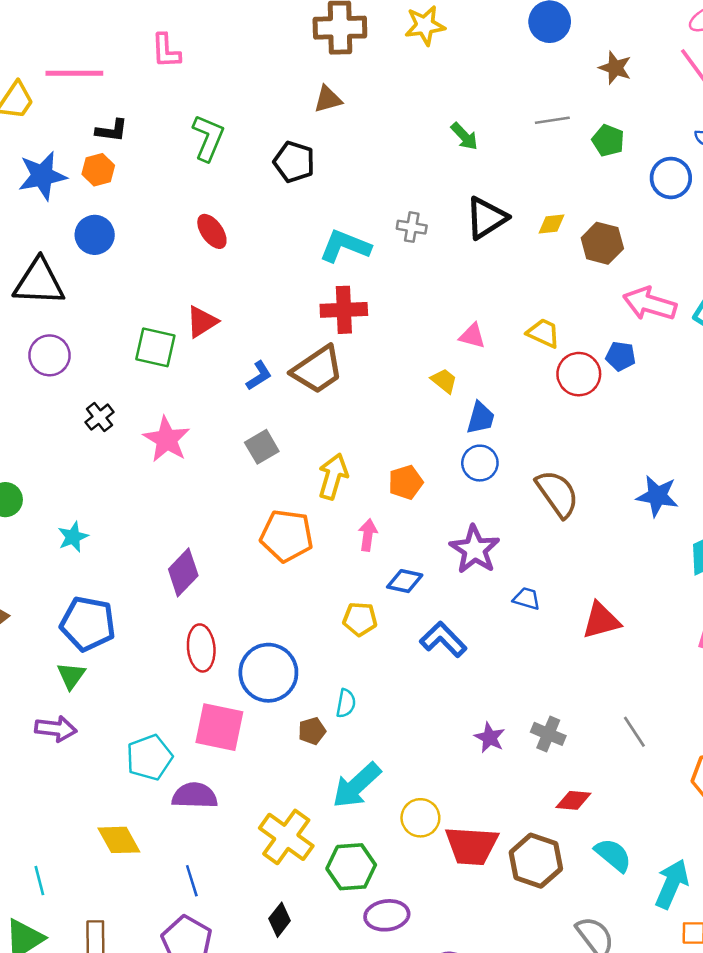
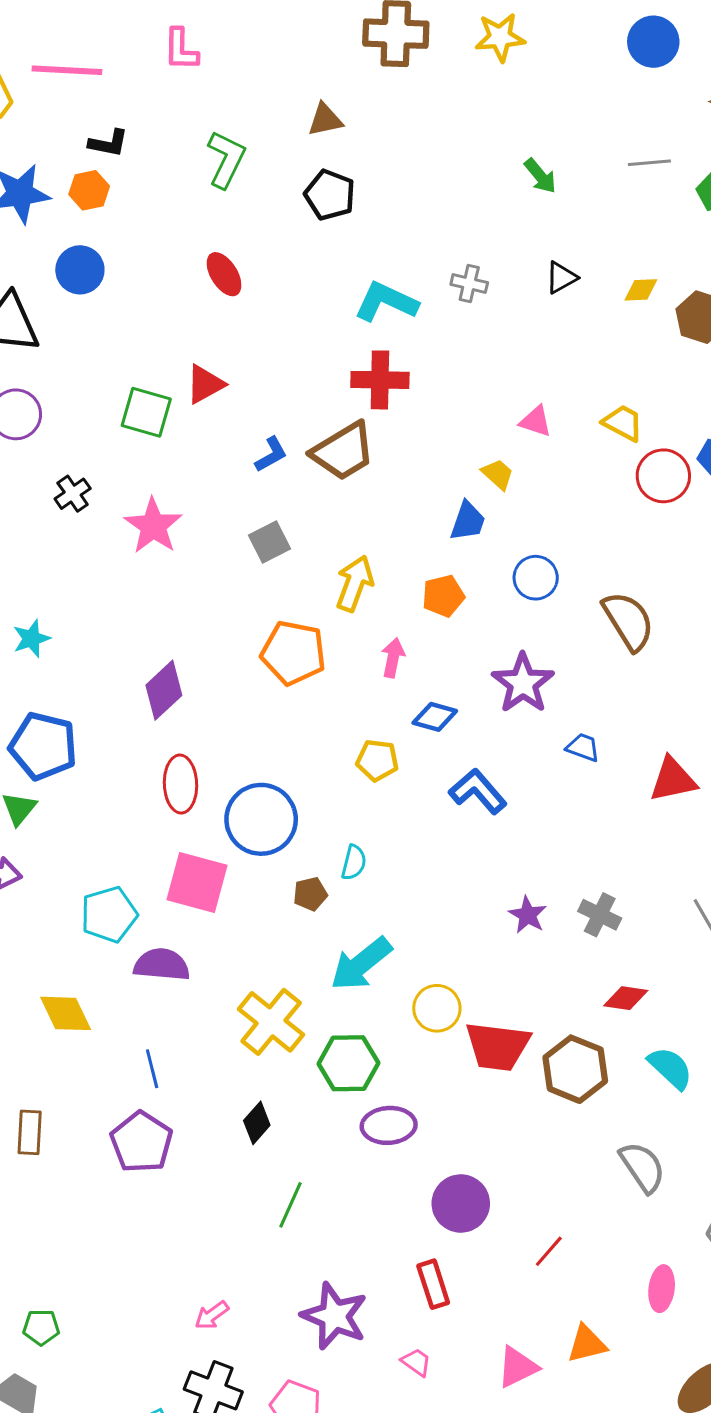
brown triangle: (328, 99) -> (325, 120), moved
black triangle: (486, 218) -> (561, 278), size x0.6
blue trapezoid: (481, 418) -> (468, 521), moved

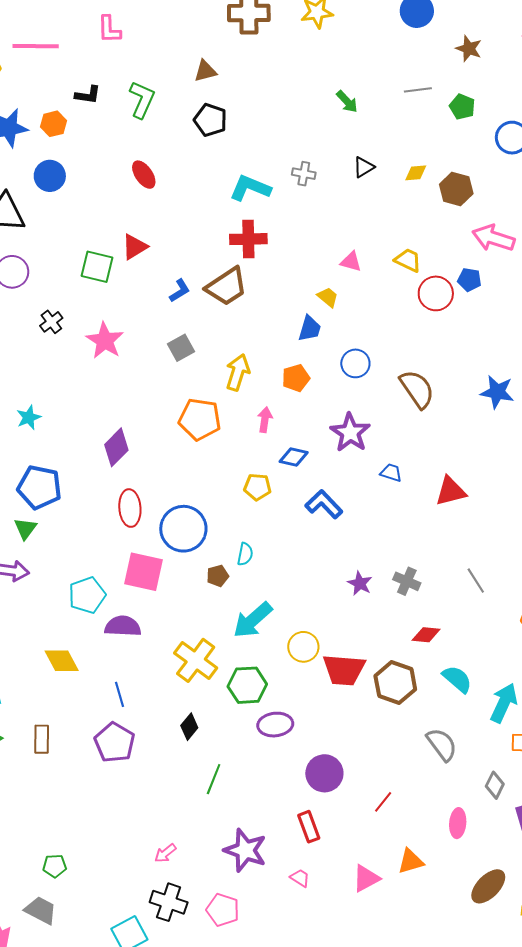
black L-shape: (108, 143) -> (88, 95), moved

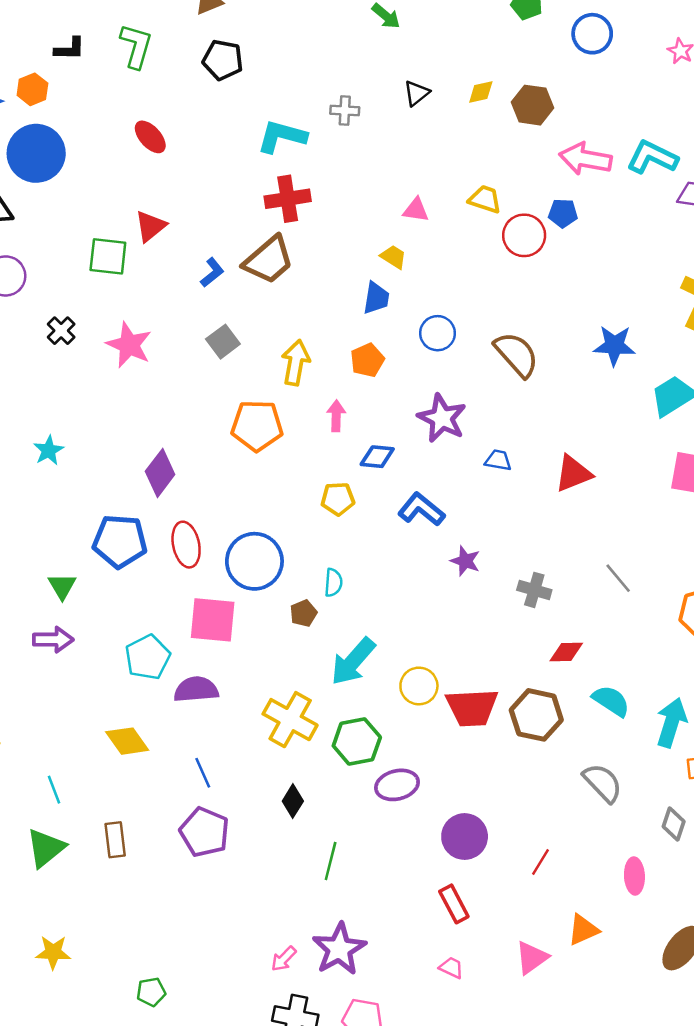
blue circle: (50, 176) -> (36, 153), size x1.5
blue pentagon: (39, 487) -> (120, 541), moved
purple star: (360, 583) -> (465, 561), moved
purple star: (245, 850) -> (339, 949), moved, turned 30

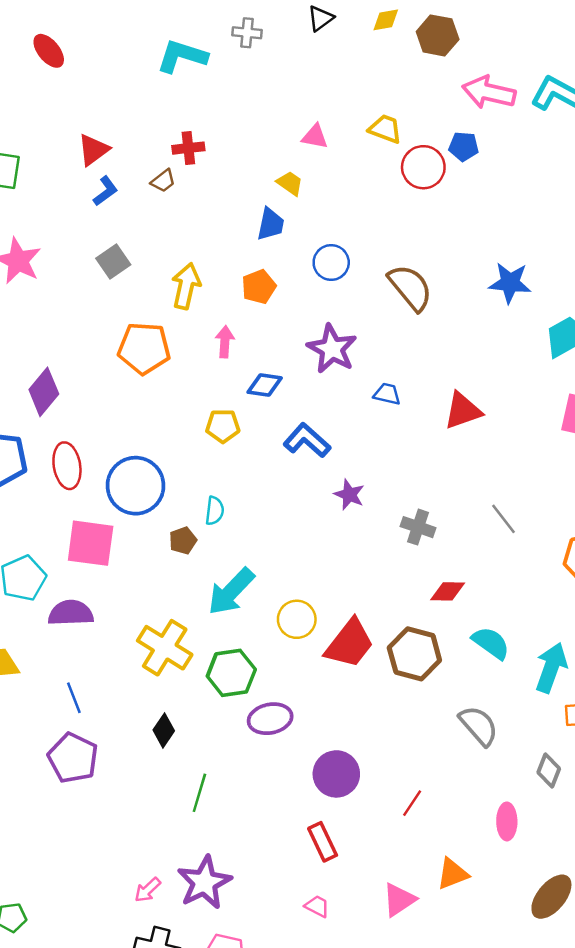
red cross: (288, 199) -> (188, 148), moved, size x0.7
red triangle: (150, 226) -> (93, 150), moved
brown trapezoid: (269, 260) -> (163, 181), size x0.5
red trapezoid: (472, 708) -> (349, 644), turned -52

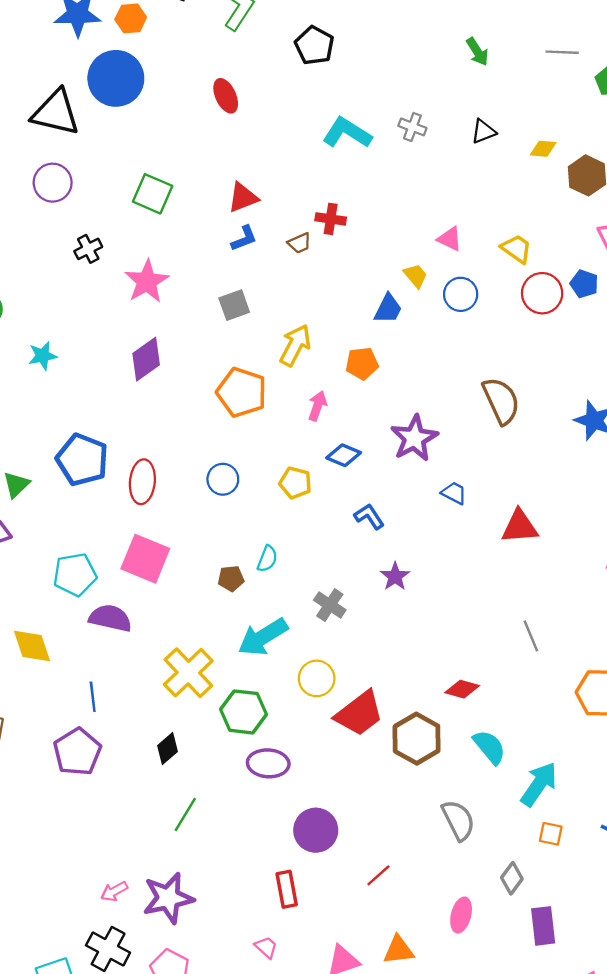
blue circle: (331, 262) -> (461, 294), moved
purple diamond: (44, 392) -> (146, 359), moved
blue L-shape: (307, 440) -> (369, 516), size x0.7
blue circle: (135, 486) -> (223, 479), moved, size x0.6
gray cross: (418, 527) -> (330, 605), moved

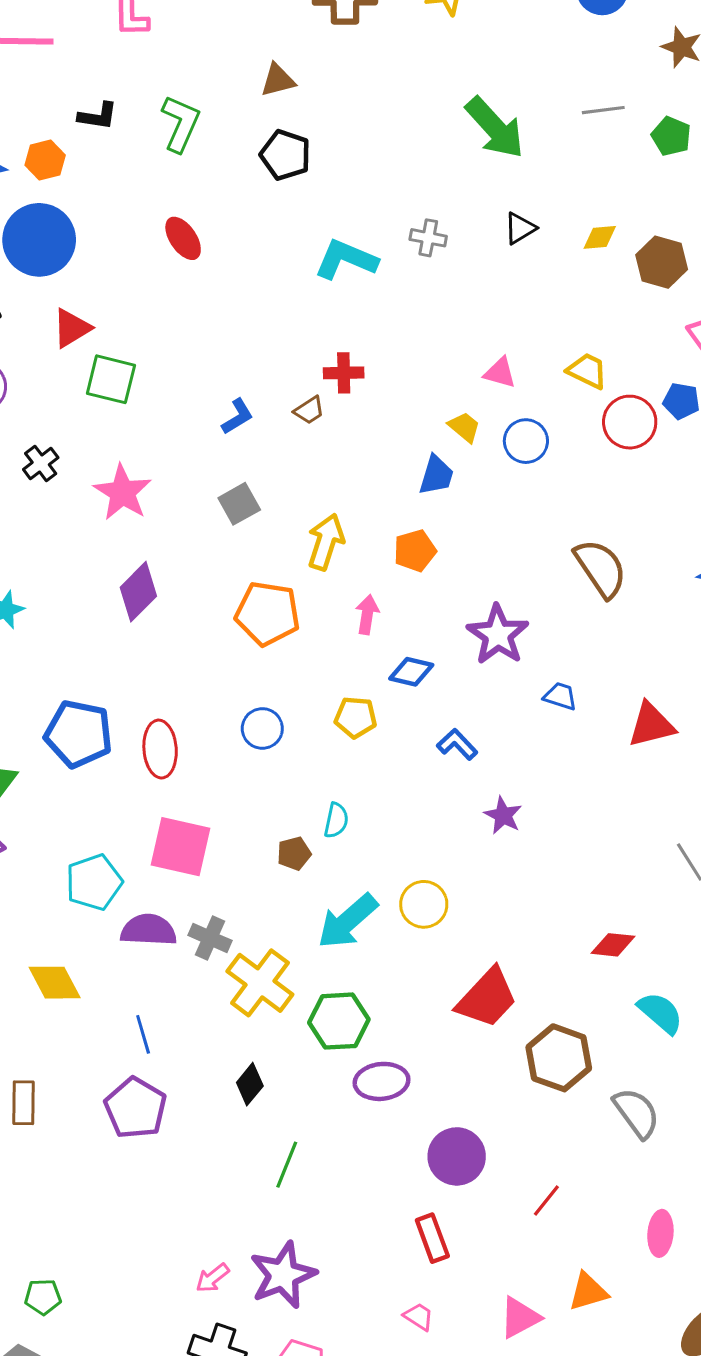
green arrow: (477, 52) -> (495, 128), size x1.8
red triangle: (243, 198) -> (72, 328), moved
gray cross: (330, 605) -> (210, 938), moved
yellow circle: (317, 678) -> (424, 904), moved
brown hexagon: (417, 739) -> (559, 1058), moved

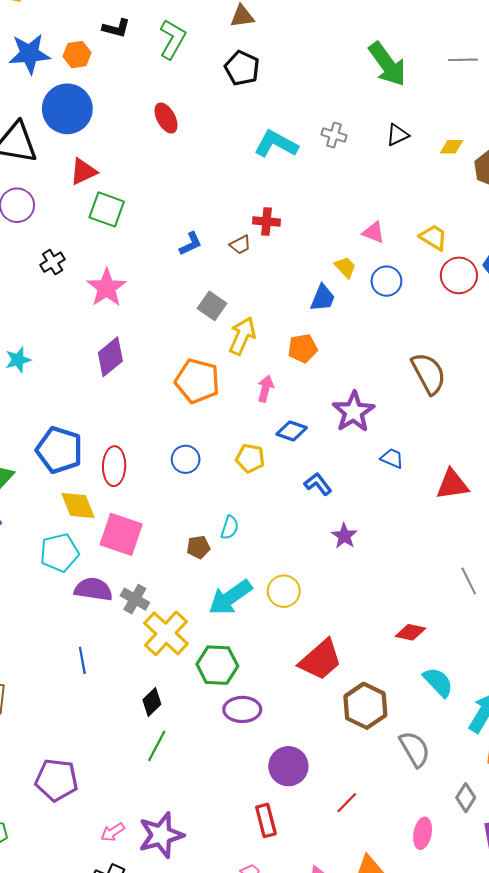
gray square: (239, 504) -> (212, 306), moved, turned -32
yellow diamond: (55, 983) -> (78, 505), moved
purple pentagon: (135, 1108) -> (57, 780), moved, turned -30
green line: (287, 1165) -> (157, 746), moved

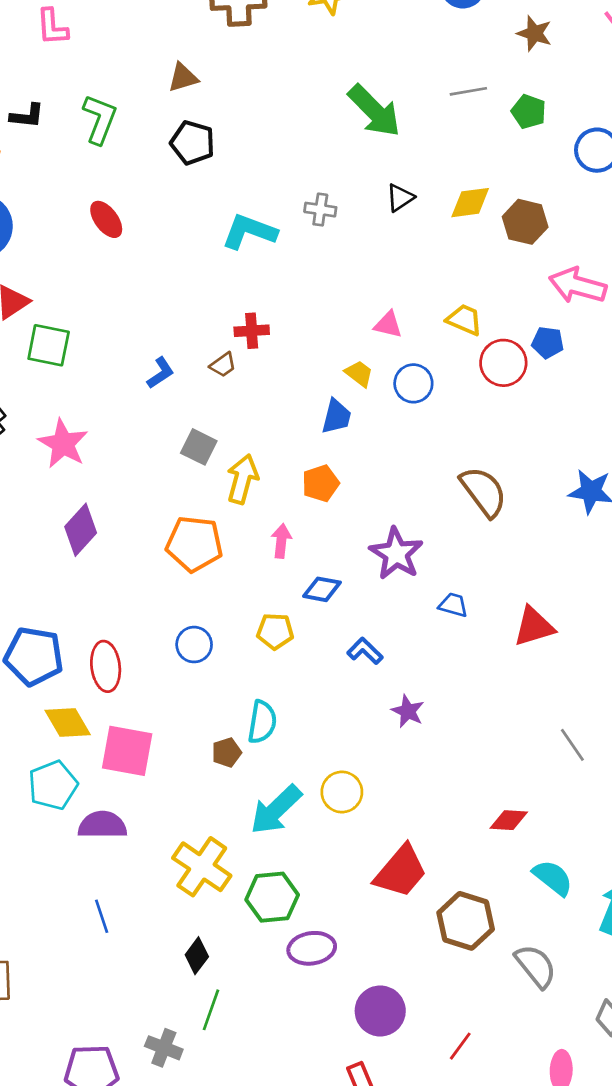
yellow diamond: (451, 147) -> (470, 203), size x1.4
cyan semicircle: (230, 527) -> (262, 722), size x1.4
gray cross: (135, 599) -> (164, 1048), moved

